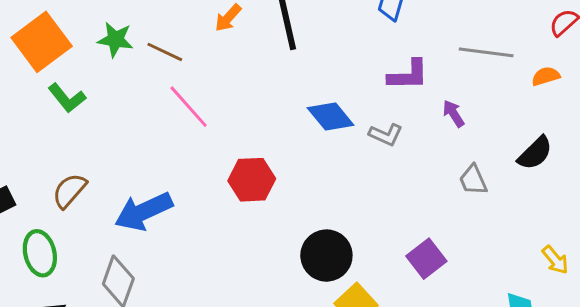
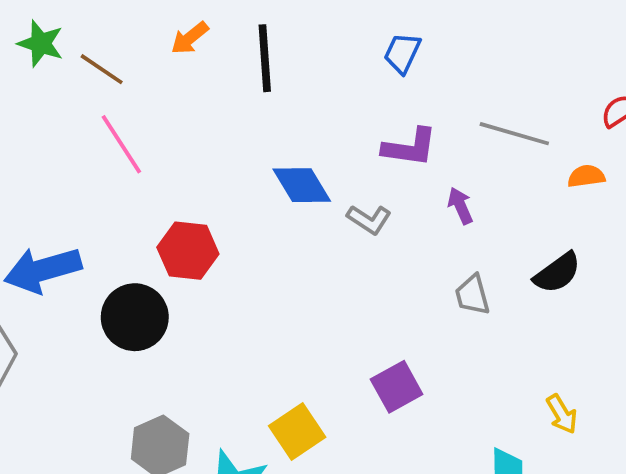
black circle: (326, 256) -> (135, 317), moved

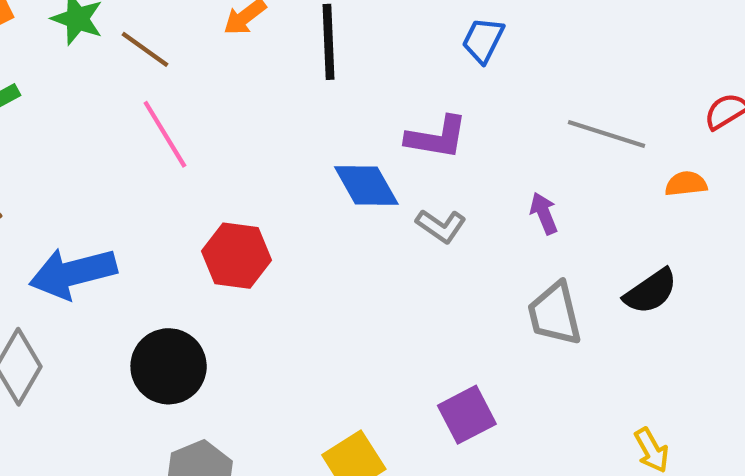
purple L-shape: (410, 147) -> (437, 137), moved
gray trapezoid: (472, 295) -> (555, 314), size x1.4
black circle: (135, 317) -> (169, 366), moved

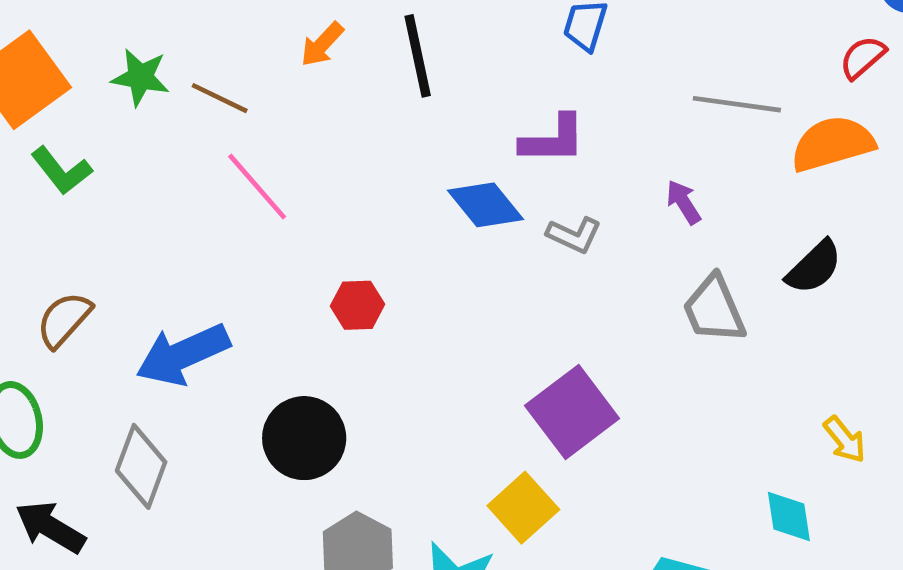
orange semicircle: (686, 184) -> (833, 144), size x1.8
red hexagon: (237, 256) -> (358, 305), size x0.7
purple square: (467, 415) -> (572, 412), moved, size x1.4

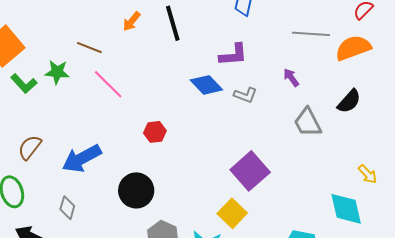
green star: (140, 77) -> (57, 72), moved
gray diamond: (141, 466) -> (67, 208), size x0.7
cyan diamond: (789, 516) -> (346, 209), size x1.5

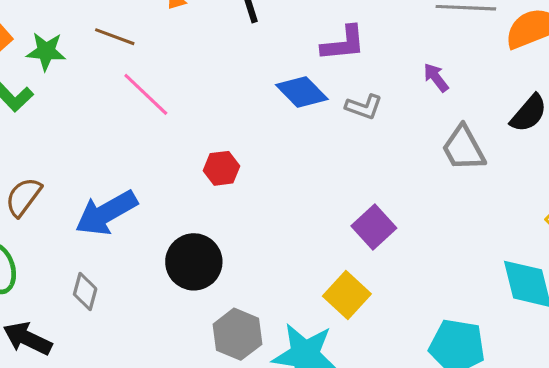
green star: (57, 72) -> (46, 51), moved
purple square: (250, 171) -> (374, 227), size x0.7

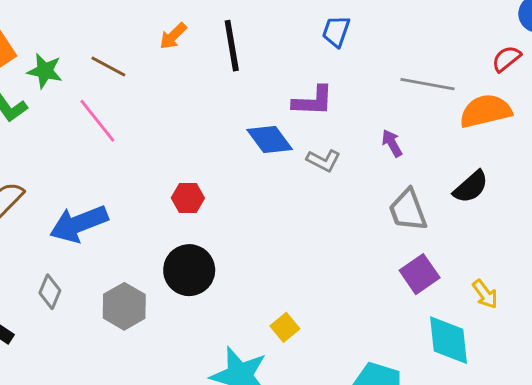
pink line: (146, 94) -> (97, 121), moved
purple square: (374, 227) -> (420, 274), moved
black circle: (194, 262) -> (189, 270), moved
yellow square: (347, 295) -> (285, 327), size x0.7
gray hexagon: (237, 334) -> (124, 306), moved

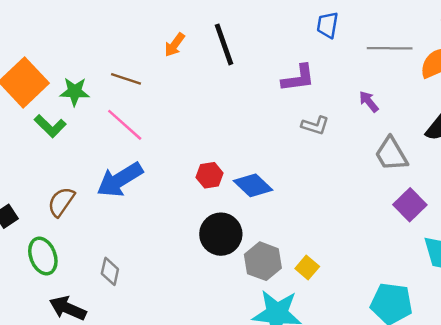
blue trapezoid: (336, 31) -> (327, 25), moved
blue diamond: (270, 139) -> (253, 185), moved
blue arrow: (79, 224) -> (120, 180), moved
gray hexagon: (124, 306) -> (263, 261), moved

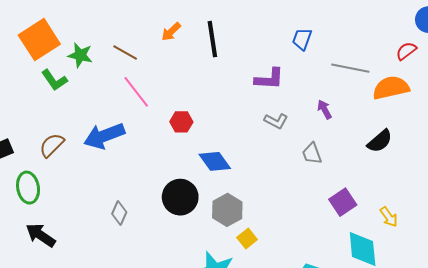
pink line: (125, 125) -> (136, 92), moved
gray trapezoid: (391, 154) -> (312, 154), moved, size x0.7
red hexagon: (210, 175) -> (181, 122), moved
gray hexagon: (263, 261) -> (227, 210), moved
gray diamond: (110, 271) -> (119, 213), moved

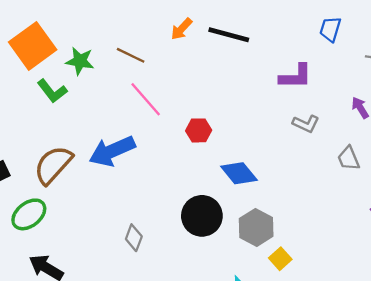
black line: (212, 39) -> (229, 35), turned -63
brown semicircle: (52, 145) -> (53, 165), size x1.4
green ellipse: (28, 188) -> (29, 214), turned 64

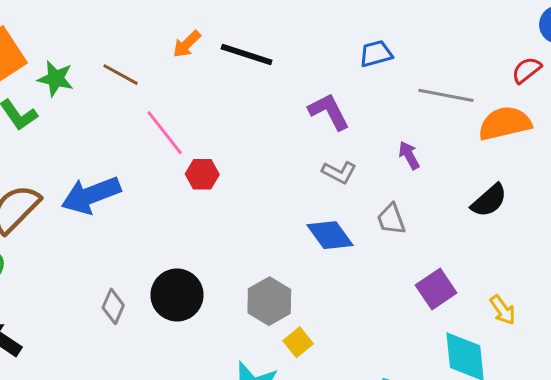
blue trapezoid: (330, 29) -> (376, 54), turned 55
purple L-shape: (296, 76) -> (329, 112), turned -120
pink line: (146, 99) -> (165, 133), moved
blue diamond: (239, 173) -> (330, 235), moved
black circle: (202, 216) -> (177, 295), moved

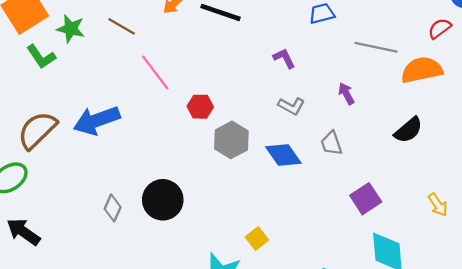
purple L-shape: (329, 112) -> (284, 58), size x0.7
red hexagon: (202, 174) -> (200, 107), moved
gray hexagon: (269, 301) -> (231, 140), moved
yellow arrow: (503, 310) -> (438, 205), moved

